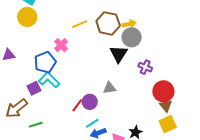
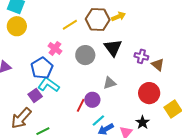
gray circle: (132, 37) -> (85, 55), moved
red circle: (163, 91) -> (149, 93), moved
brown triangle: (166, 106) -> (158, 65), moved

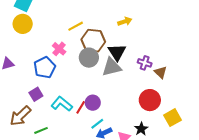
brown hexagon: (98, 19) -> (93, 41), moved
gray triangle: (110, 83) -> (112, 67), moved, size x1.5
cyan L-shape: (49, 85) -> (62, 104), moved

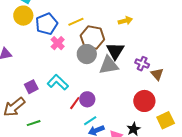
blue pentagon: (45, 67) -> (47, 24), moved
cyan L-shape: (62, 104) -> (58, 82), moved

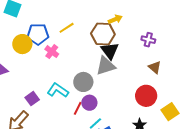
yellow circle: (23, 16) -> (22, 44), moved
blue pentagon: (47, 24) -> (38, 34), turned 30
brown hexagon: (92, 37) -> (103, 34), moved
gray circle: (87, 54) -> (83, 82), moved
purple cross: (142, 64) -> (148, 40), moved

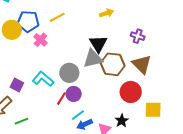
brown hexagon: (103, 34) -> (113, 64), moved
brown triangle: (155, 67) -> (142, 64), size x1.5
purple square: (32, 99) -> (17, 85), turned -32
yellow square: (170, 112) -> (153, 110), turned 30

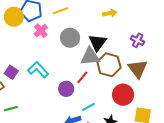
gray circle: (69, 73) -> (70, 38), moved
red line: (61, 99) -> (82, 77), moved
cyan line: (78, 115) -> (88, 107), moved

